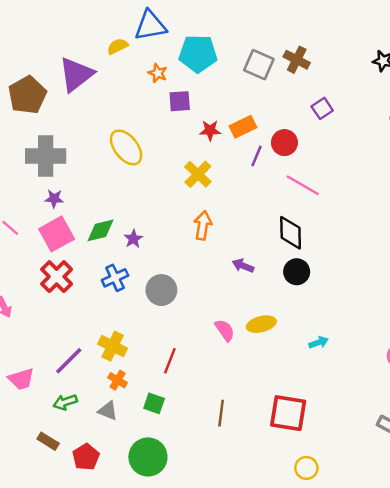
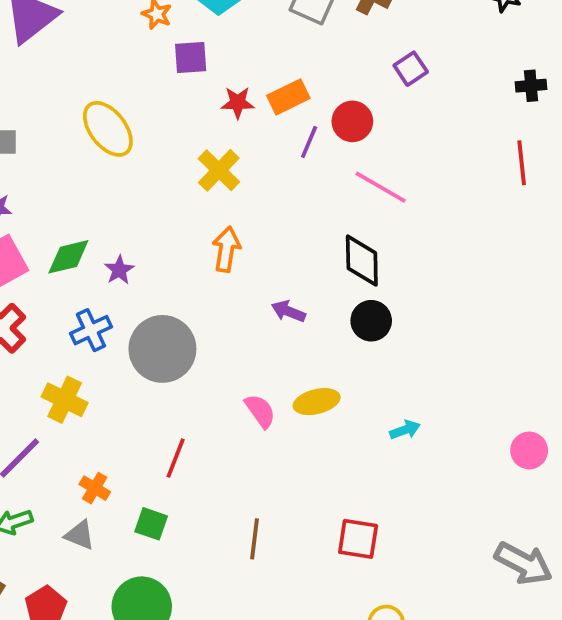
gray circle: (161, 290) -> (162, 349), size x1.4
yellow cross: (113, 346) -> (65, 400), moved
red square: (288, 413) -> (358, 539), size x0.7

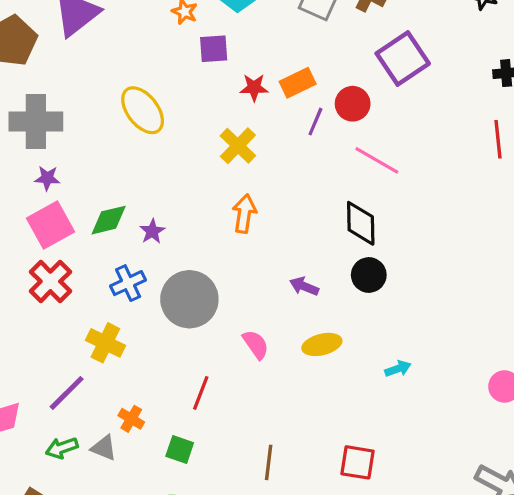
purple square: (411, 69) -> (403, 58), size x1.8
purple arrow: (288, 311) -> (304, 286), moved
pink semicircle: (260, 411) -> (256, 344), moved
gray triangle: (80, 535) -> (104, 448), moved

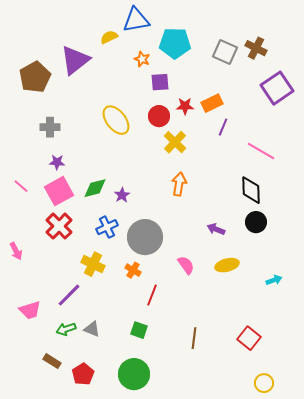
red circle: (353, 104) -> (159, 116), moved
gray cross: (36, 122) -> (50, 127), size x0.6
orange cross: (131, 419) -> (133, 270), moved
red square: (357, 462) -> (249, 338), turned 30

